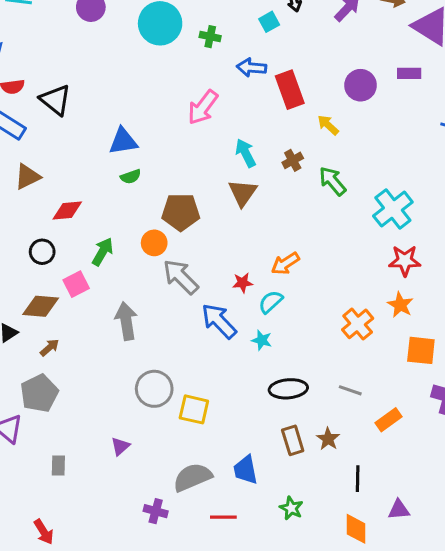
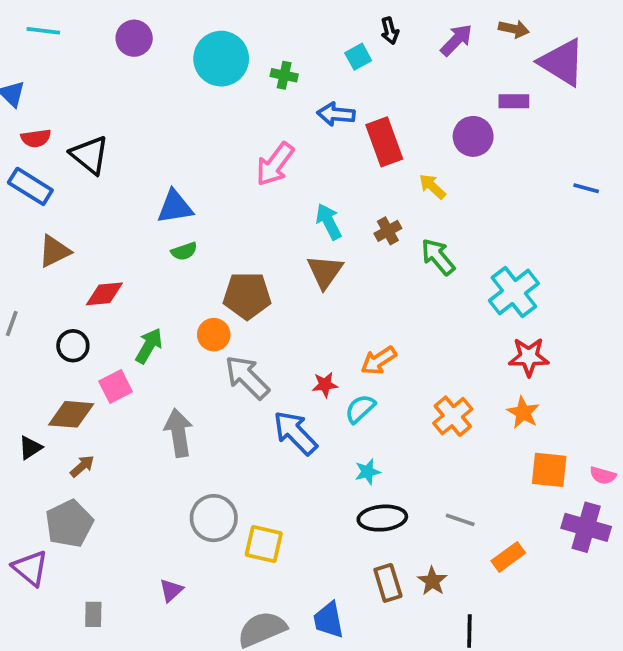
purple rectangle: (409, 73) -> (514, 101), moved
orange cross: (358, 324) -> (453, 416), moved
cyan star: (262, 340) -> (368, 472), moved, turned -30

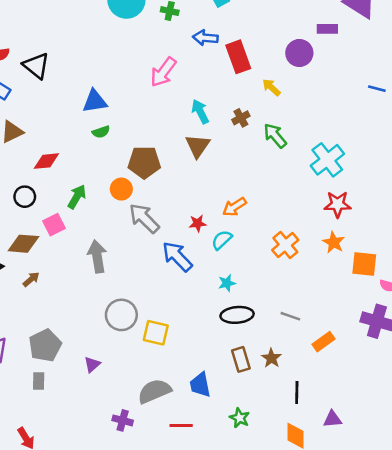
orange square: (549, 470) -> (364, 264), moved
gray pentagon: (69, 524) -> (45, 345), moved

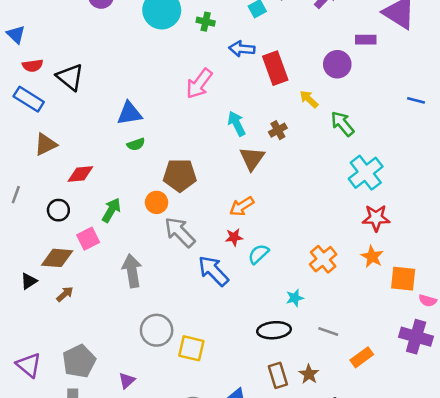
green arrow: (275, 136) -> (342, 124), moved
brown triangle: (198, 146) -> (252, 158), moved
orange arrow: (234, 207) -> (242, 206), moved
cyan star: (227, 283) -> (295, 298), moved

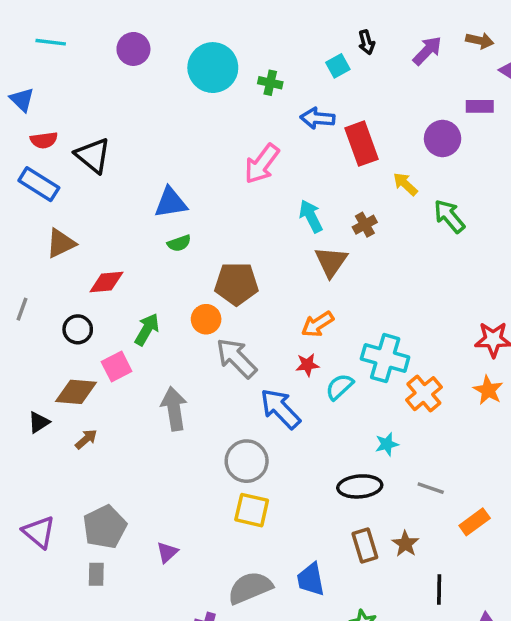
cyan cross: (366, 173) -> (385, 358), moved, turned -36
gray circle: (157, 330) -> (247, 461), moved

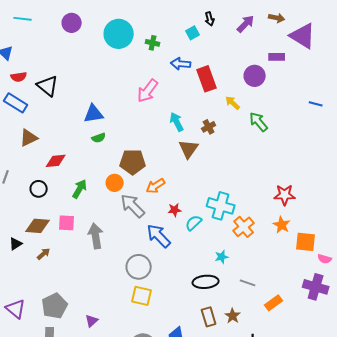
orange arrow: (318, 324) -> (156, 186), moved
pink square: (117, 367) -> (67, 223), moved, turned 30

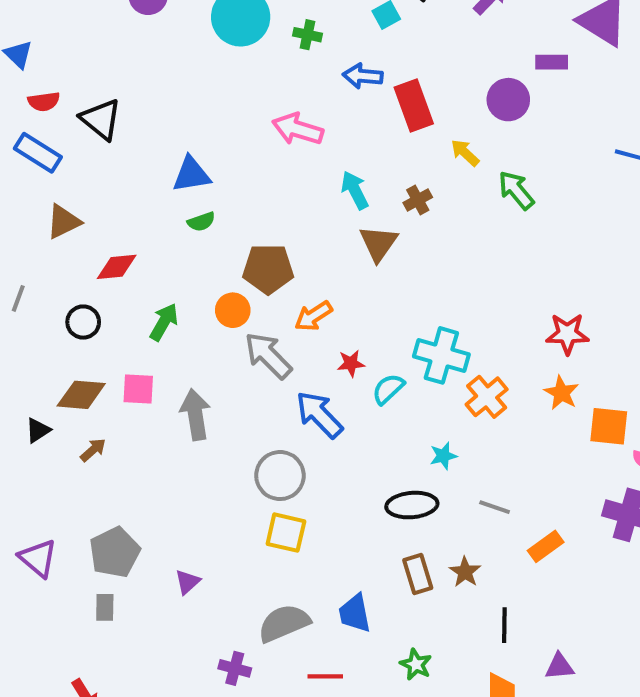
pink arrow: (148, 91) -> (298, 129), turned 70

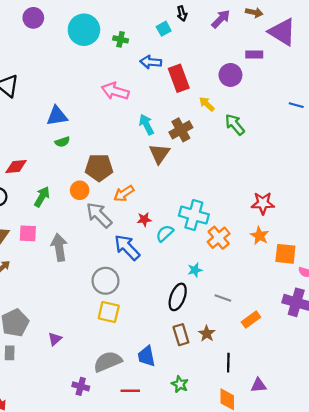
brown cross: (418, 200) -> (181, 130), size x1.5
black ellipse: (412, 505) -> (178, 297), turned -64

